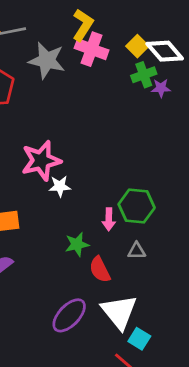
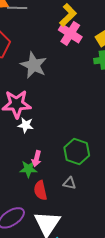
gray star: (47, 60) -> (34, 65), moved
pink arrow: (109, 219) -> (36, 159), moved

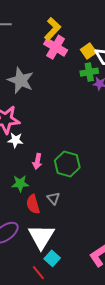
pink arrow: (36, 159) -> (37, 161), moved
gray triangle: (69, 183) -> (53, 198), moved, turned 40

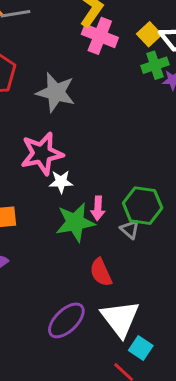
green star: (20, 183) -> (75, 222), moved, size x1.5
gray triangle: (53, 198) -> (130, 229), moved

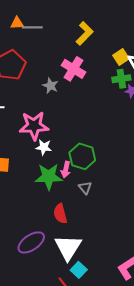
pink cross: (100, 36) -> (74, 69), moved
gray star: (56, 92) -> (50, 86), size x0.6
green hexagon: (143, 206) -> (82, 156), moved

